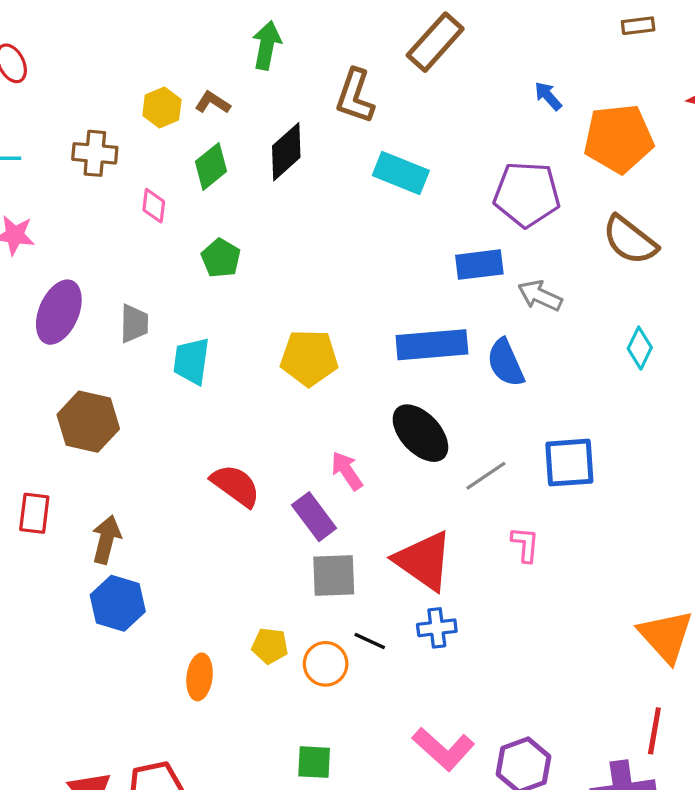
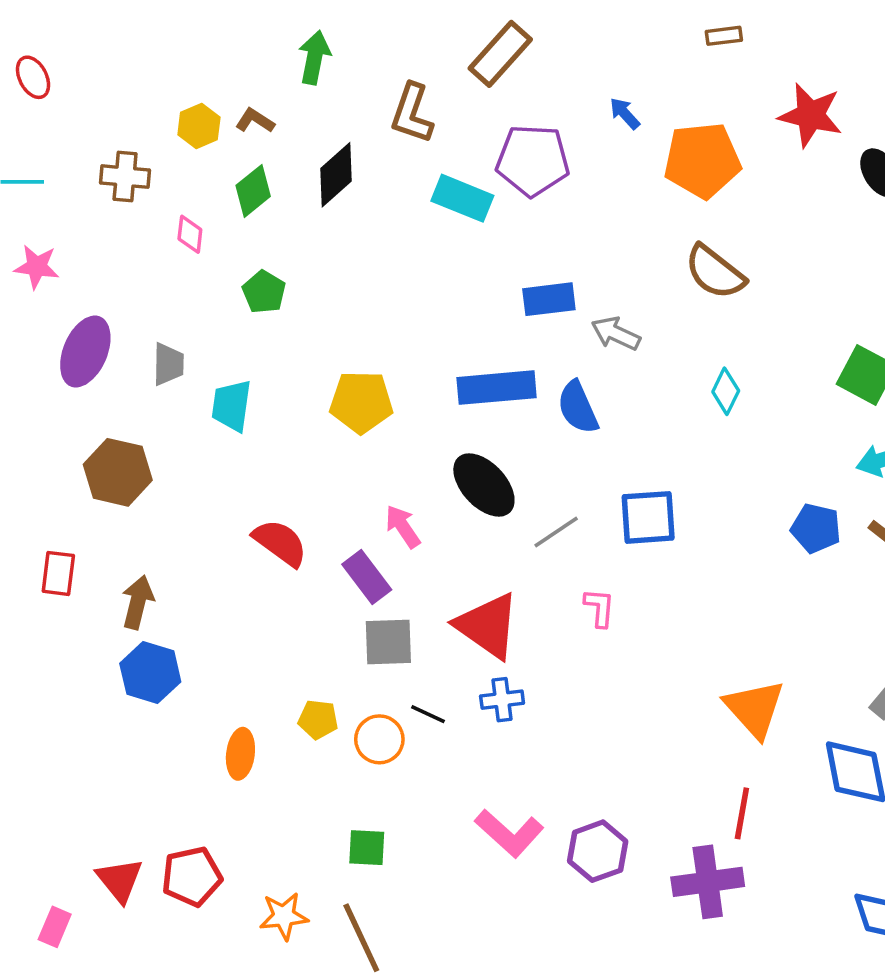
purple pentagon: (527, 194) -> (533, 160), moved

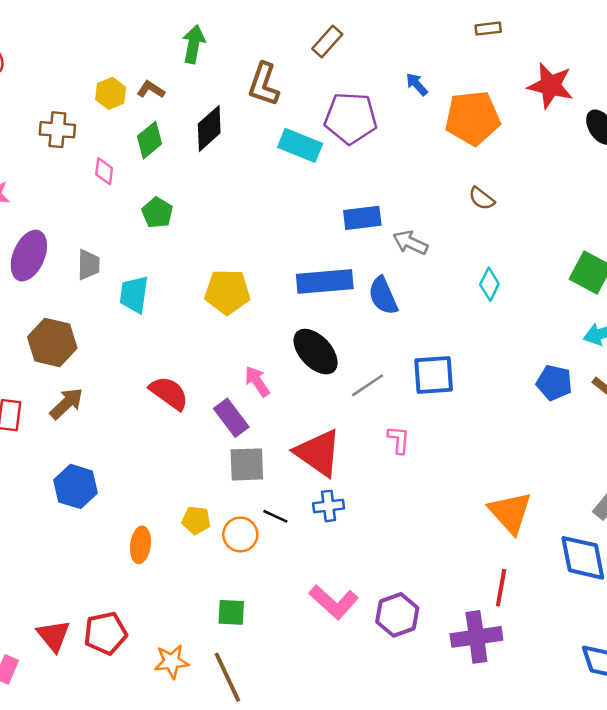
brown rectangle: (500, 54) -> (327, 42), size x0.7
brown semicircle: (715, 272) -> (482, 198), size x0.6
brown arrow: (138, 602) -> (66, 403), moved, turned 33

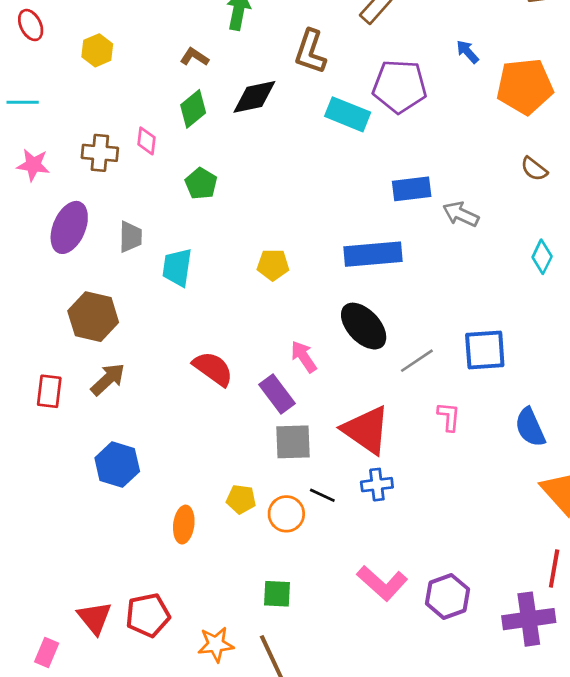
yellow hexagon: (111, 93) -> (97, 50), moved
black diamond: (209, 128) -> (254, 97), turned 30
brown cross: (57, 130) -> (100, 153), moved
yellow pentagon: (227, 292) -> (273, 265), size x0.7
blue semicircle: (383, 296) -> (530, 427), moved

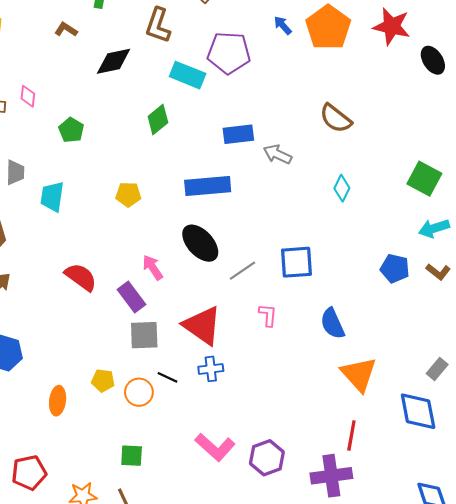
orange pentagon: (525, 86) -> (328, 27), moved, turned -30
green diamond: (193, 109) -> (158, 119), moved
brown semicircle: (534, 169) -> (336, 118), size x1.5

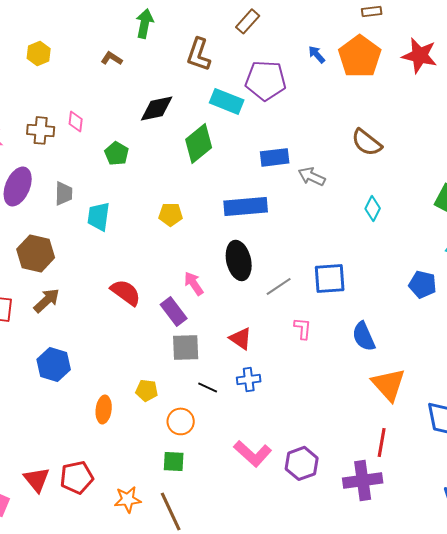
black diamond: (114, 61) -> (157, 108), moved
green diamond: (158, 119) -> (199, 143), size x1.4
black ellipse: (200, 243) -> (239, 260), turned 30
red triangle: (202, 326) -> (241, 338), size x0.6
orange circle: (139, 392) -> (181, 421), moved

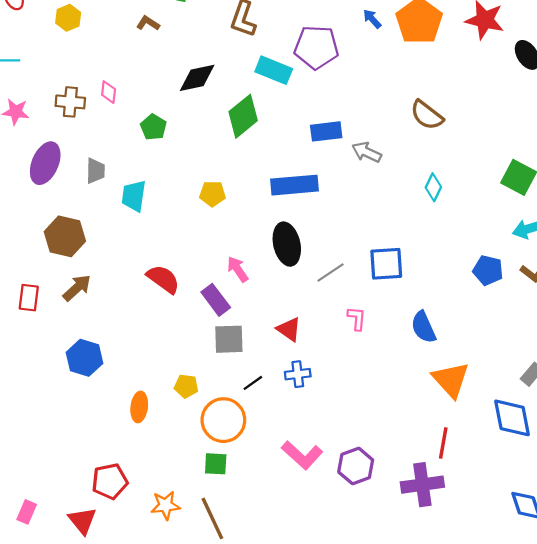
black line: (208, 387) -> (253, 383), turned -60
orange circle: (181, 421) -> (223, 420), size x1.5
red triangle: (37, 479) -> (82, 521), moved

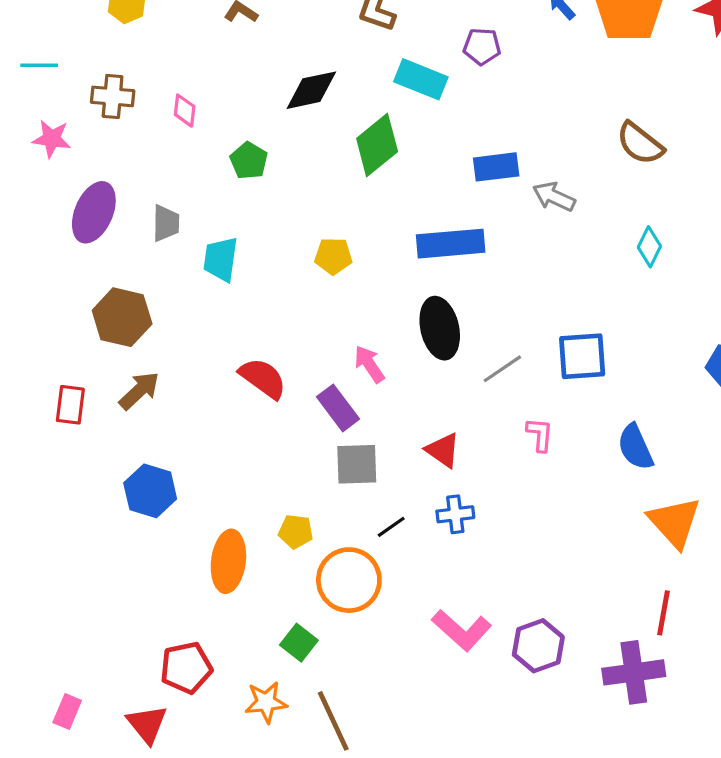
purple pentagon: (316, 47) -> (482, 46), size x0.6
brown cross: (70, 102) -> (113, 96), moved
orange ellipse: (139, 407) -> (228, 561), size x1.4
green square: (216, 464) -> (299, 643), moved, turned 35

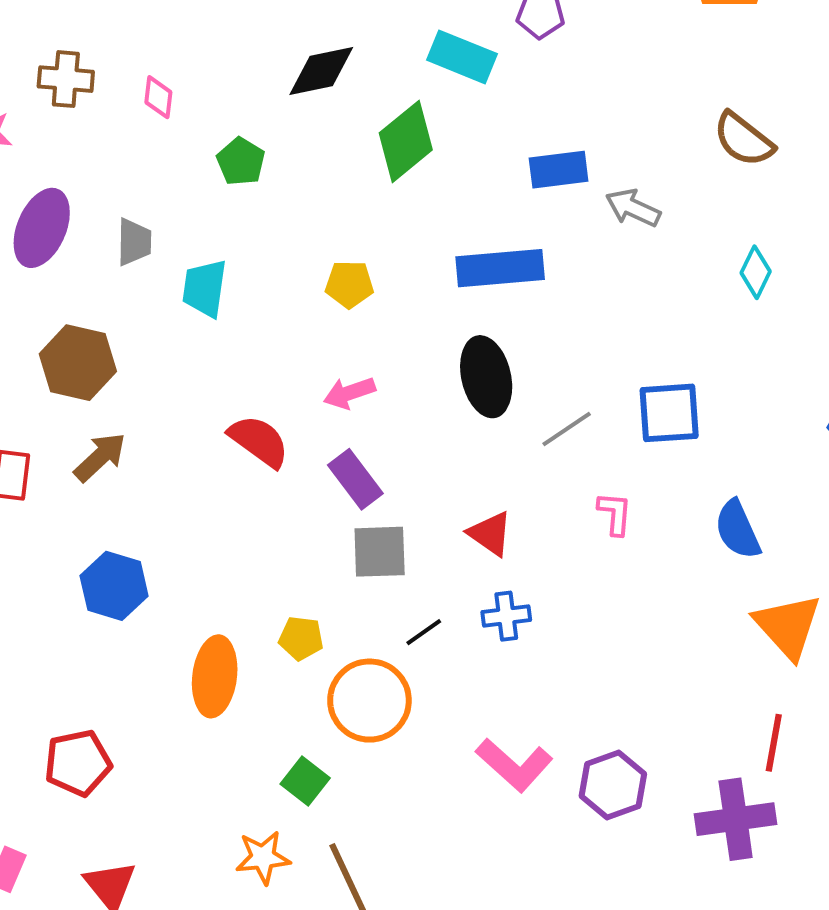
pink arrow: (369, 364) -> (349, 393), moved, turned -75
red pentagon: (186, 668) -> (78, 763), moved

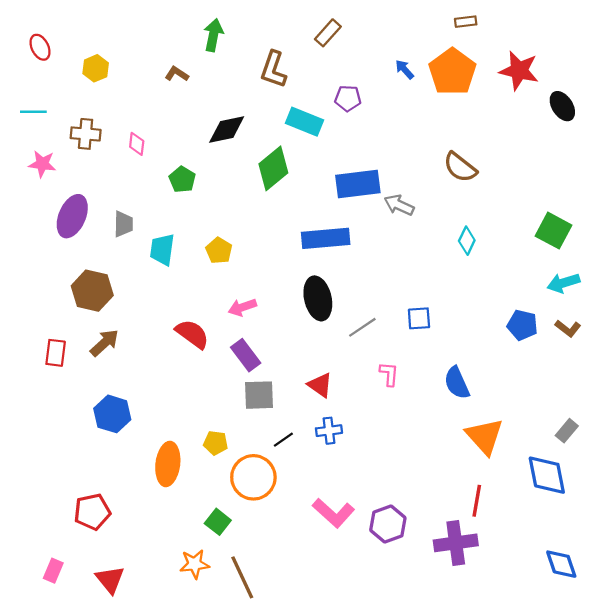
blue rectangle: (559, 170) -> (358, 184), size x1.4
yellow pentagon: (349, 284) -> (219, 251), moved, turned 30
blue square: (669, 413) -> (419, 318), size x0.7

